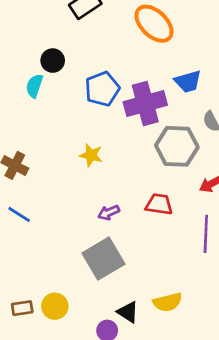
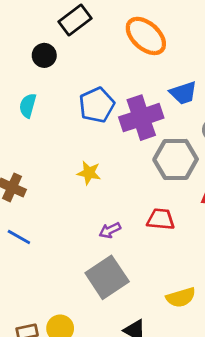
black circle: (53, 61) -> (44, 55), moved
yellow semicircle: (168, 302) -> (181, 297), moved

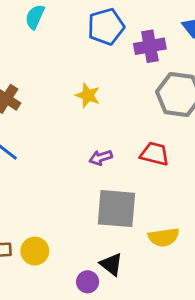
purple cross: (141, 118) -> (150, 46), size x0.7
gray square: (107, 277) -> (116, 209), moved, turned 30

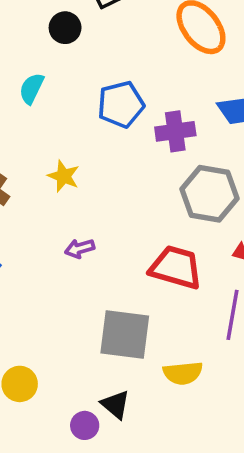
yellow star: (88, 95) -> (64, 176), moved
red trapezoid: (155, 154) -> (176, 267), size x1.4
purple arrow: (101, 158) -> (80, 248), moved

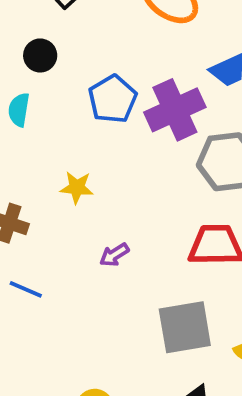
black circle: (65, 28) -> (40, 55), moved
purple cross: (175, 131) -> (175, 110), size x1.4

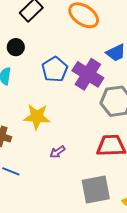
purple cross: (175, 110) -> (88, 74), turned -32
yellow star: (77, 188) -> (37, 117), size x1.5

